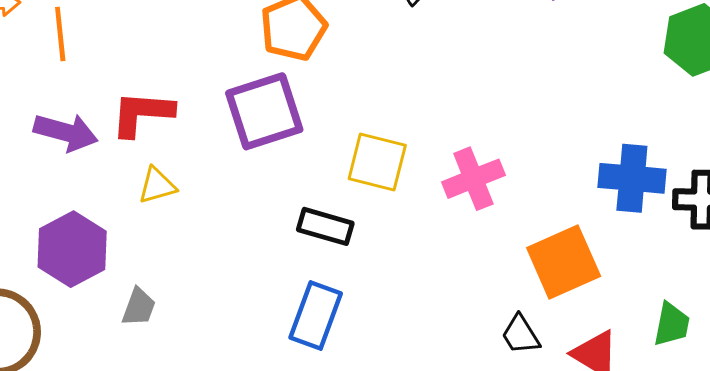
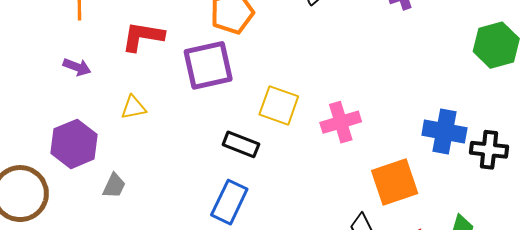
red L-shape: (142, 114) -> (143, 37), moved
purple arrow: (66, 132) -> (77, 67), size x0.7

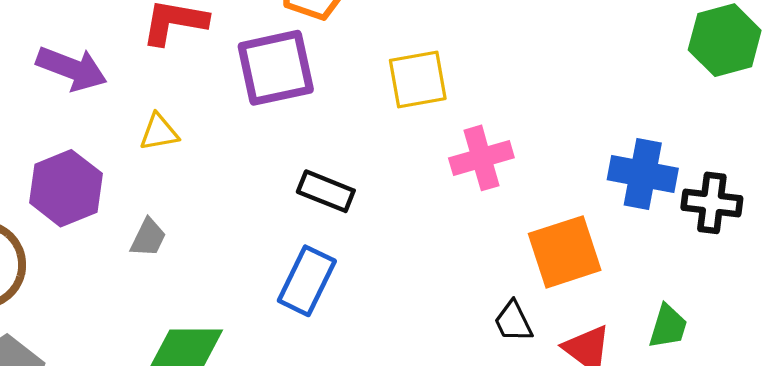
purple arrow: (77, 67) -> (72, 69), size x1.6
yellow square: (279, 105) -> (418, 79), moved, turned -30
gray trapezoid: (114, 186) -> (148, 238), moved

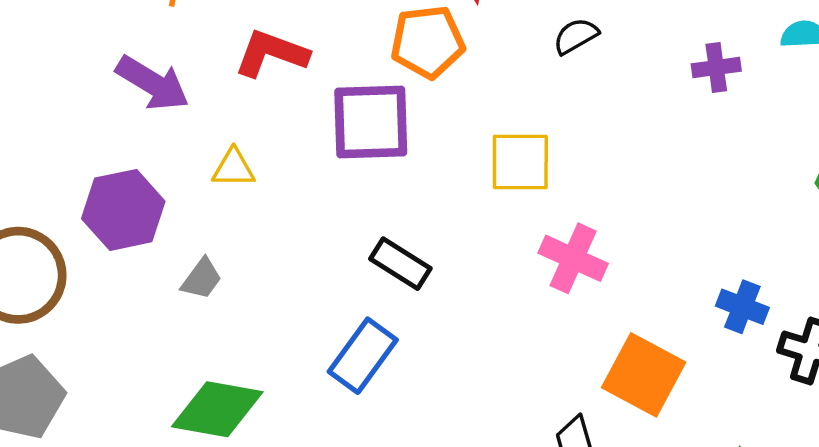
pink cross: (481, 158) -> (573, 258), turned 30
blue cross: (643, 174) -> (742, 307), size x0.7
orange square: (565, 252) -> (644, 375), turned 36

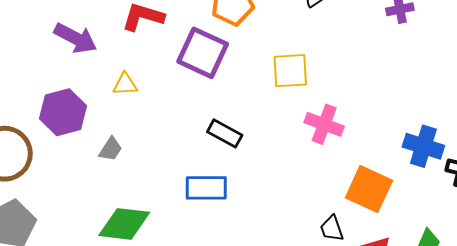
purple square: (371, 122) -> (203, 53), turned 30
blue cross: (742, 307) -> (423, 146), size x1.4
blue rectangle: (363, 356) -> (206, 188), turned 57

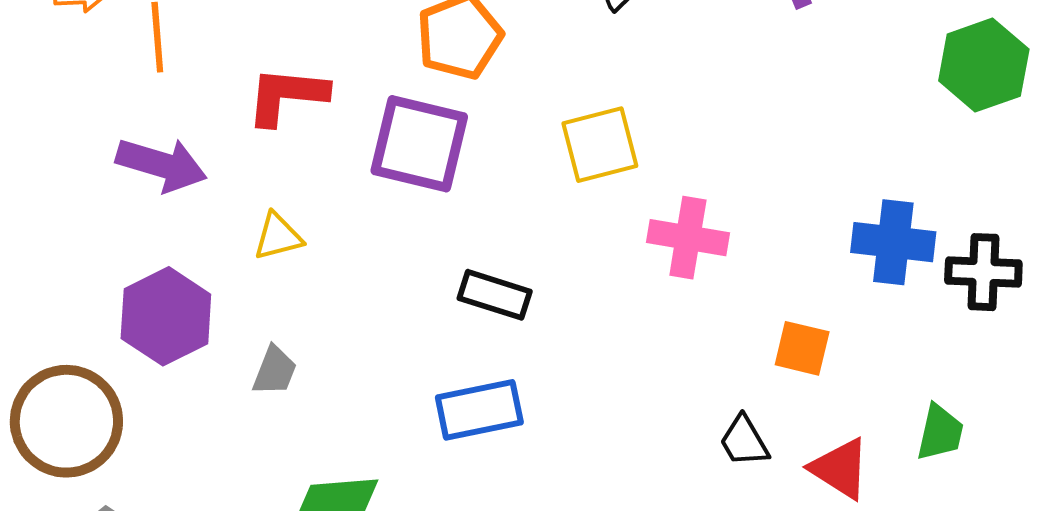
orange square: (369, 189) -> (802, 348), size x0.6

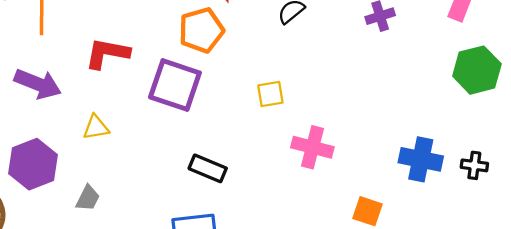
yellow square: (600, 145) -> (270, 94), size x0.7
black cross: (983, 272) -> (474, 165), moved, size x0.7

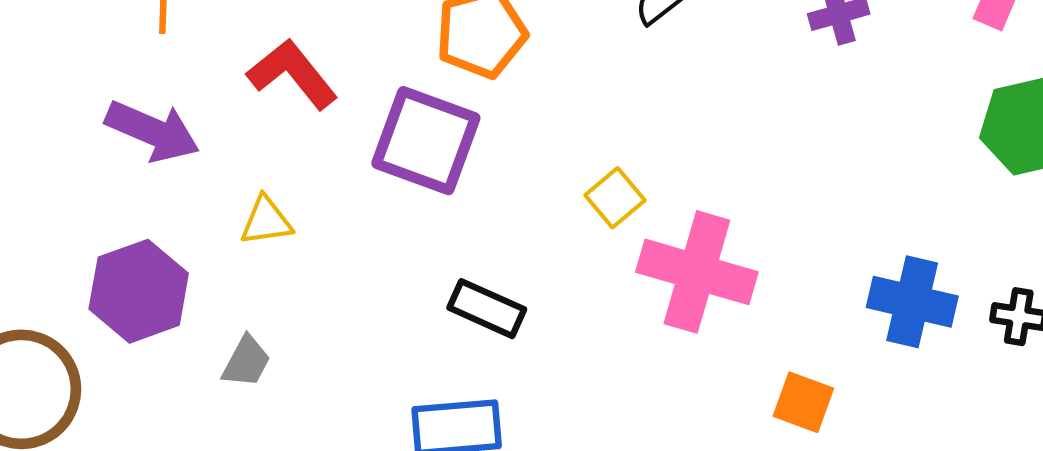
red L-shape: (107, 53) -> (292, 74), turned 39
yellow square: (270, 94) -> (615, 198), moved, turned -32
pink cross: (312, 147) -> (697, 272), size x1.4

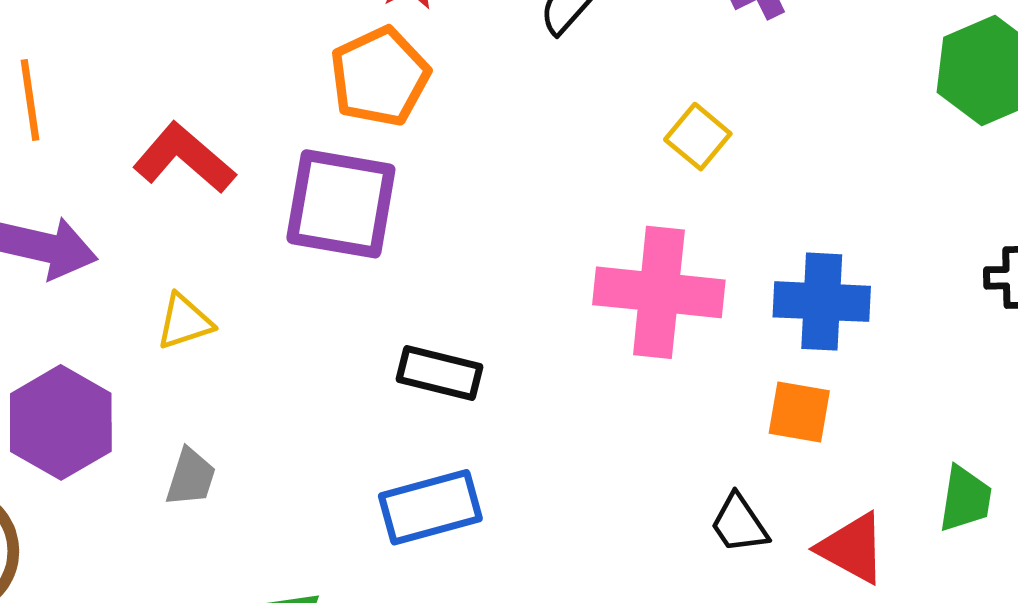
yellow square: (615, 198) -> (698, 137), moved
blue cross: (912, 302) -> (822, 302), moved

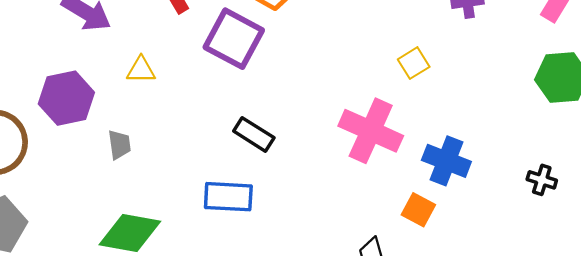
gray trapezoid: (191, 477) -> (119, 145), turned -44

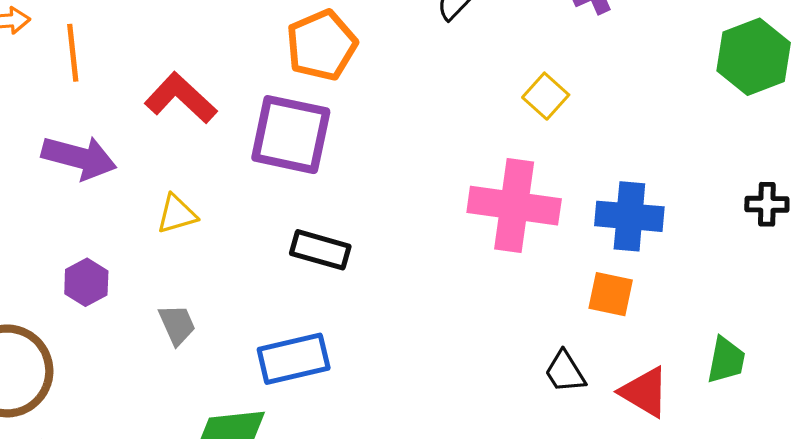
purple hexagon: (66, 98) -> (86, 282), size x0.6
black rectangle: (254, 134) -> (320, 250), moved
blue rectangle: (228, 197) -> (294, 359), moved

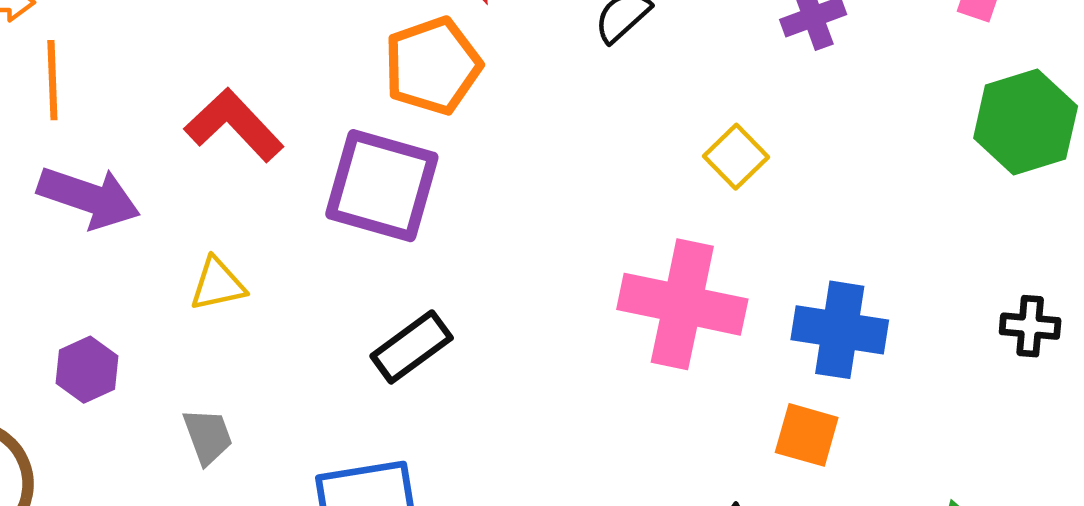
orange line: (73, 53) -> (52, 80), moved
black rectangle: (320, 250) -> (412, 347), turned -56

